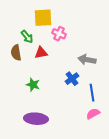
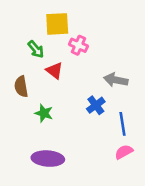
brown semicircle: (16, 53) -> (21, 87), moved
red triangle: (41, 53) -> (54, 71), turned 48

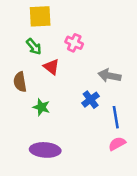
yellow square: (57, 24) -> (40, 16), moved

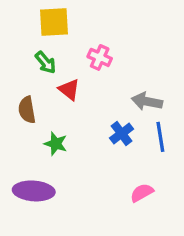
blue line: (116, 117) -> (160, 137), moved
pink semicircle: (117, 144) -> (142, 193), moved
purple ellipse: (45, 150) -> (34, 191), moved

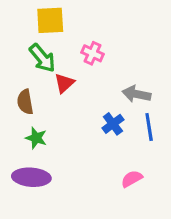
green arrow: (46, 63) -> (42, 58), size x1.4
red triangle: (69, 90) -> (64, 83), turned 40
green star: (56, 144) -> (36, 138), moved

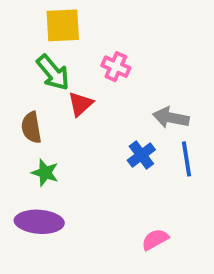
pink semicircle: (132, 179) -> (155, 239), moved

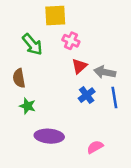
yellow square: (63, 25) -> (55, 15), moved
red triangle: (80, 104) -> (79, 66), moved
purple ellipse: (39, 222) -> (49, 136), moved

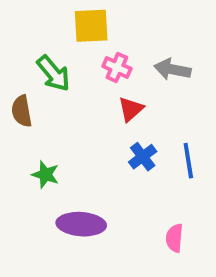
gray arrow: (105, 72) -> (172, 69), moved
brown semicircle: (19, 78) -> (22, 111), moved
pink semicircle: (95, 147) -> (174, 238), moved, turned -56

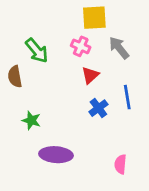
yellow square: (91, 26) -> (94, 18), moved
gray arrow: (172, 69) -> (119, 48), turned 40
blue line: (188, 161) -> (127, 97), moved

